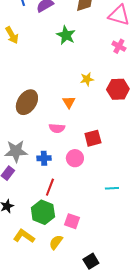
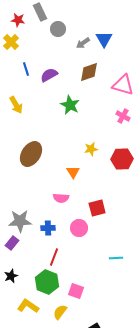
brown ellipse: (27, 102) -> (31, 154), moved

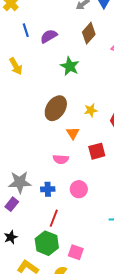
brown diamond: (89, 72) -> (89, 33), turned -30
brown ellipse: (31, 154) -> (56, 108), moved
red square: (97, 208) -> (97, 151), moved

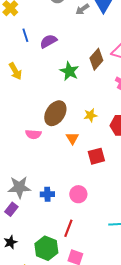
brown diamond: (89, 33) -> (96, 59), moved
pink semicircle: (61, 159) -> (33, 134), moved
red line: (54, 218) -> (68, 228), moved

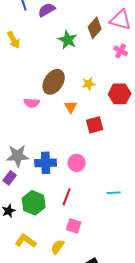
blue cross: (47, 194) -> (46, 163), size x1.5
green hexagon: (46, 248) -> (34, 203), moved

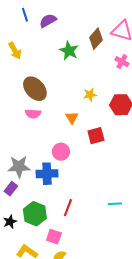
brown ellipse: (54, 82) -> (35, 89), moved, turned -75
pink circle: (77, 163) -> (61, 152), moved
pink square: (74, 226) -> (54, 237), moved

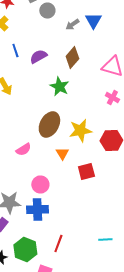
brown diamond: (96, 39) -> (72, 58), moved
brown ellipse: (35, 89) -> (49, 124), moved, turned 70
yellow star: (90, 95) -> (80, 130), size x1.6
pink semicircle: (33, 114) -> (23, 150), turned -35
pink circle: (61, 152) -> (40, 184), moved

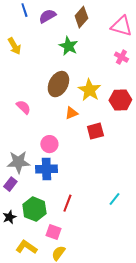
yellow star: (80, 130) -> (89, 90), turned -30
pink semicircle: (23, 150) -> (23, 107), moved, turned -105
orange triangle: (62, 154) -> (71, 113), turned 40
cyan line: (105, 240) -> (114, 199), turned -48

